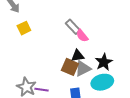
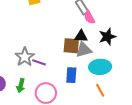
black star: (104, 62) -> (107, 37), moved
brown square: (70, 67) -> (71, 46), turned -30

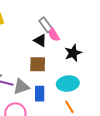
black triangle: (81, 36) -> (40, 40), moved, turned 32
gray triangle: (84, 50) -> (21, 87), moved

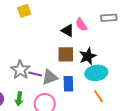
gray rectangle: (46, 25) -> (109, 18), moved, turned -56
black star: (73, 53) -> (88, 56), moved

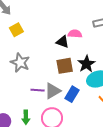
pink semicircle: (81, 25) -> (75, 34), turned 136
gray star: (20, 70) -> (20, 63), moved
blue rectangle: (68, 84) -> (72, 94), turned 42

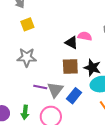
gray star: (20, 63) -> (27, 57), turned -30
black star: (87, 64) -> (92, 68), turned -30
gray triangle: (53, 91) -> (55, 90), turned -30

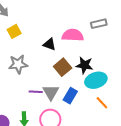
pink semicircle: (85, 36) -> (73, 35), size x1.5
black triangle: (71, 43) -> (49, 44), moved
brown square: (70, 66) -> (63, 67), turned -30

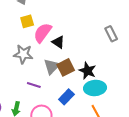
gray rectangle: (99, 24) -> (111, 34), turned 63
pink semicircle: (73, 35) -> (43, 33), moved, turned -70
gray triangle: (51, 92) -> (52, 66), moved

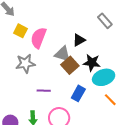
yellow square: (27, 21) -> (20, 31), turned -32
black triangle: (58, 42) -> (79, 40), moved, turned -48
gray triangle: (52, 66) -> (63, 54), moved, turned -42

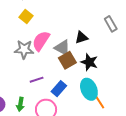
pink semicircle: (38, 38) -> (41, 41), moved
cyan ellipse: (104, 77) -> (89, 89), moved, turned 75
purple line: (44, 91) -> (37, 80), turned -32
blue rectangle: (78, 93) -> (59, 89), moved

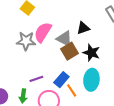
purple line: (37, 80) -> (36, 79), moved
cyan ellipse: (89, 89) -> (91, 80), turned 30
orange line: (100, 102) -> (72, 90), moved

